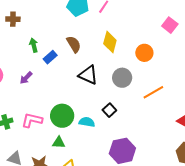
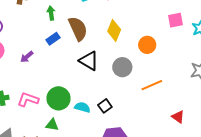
pink square: (170, 25) -> (176, 20), turned 35
brown semicircle: (74, 44) -> (78, 29), size x1.4
green arrow: (34, 45) -> (51, 13), moved
black square: (109, 110) -> (105, 106), moved

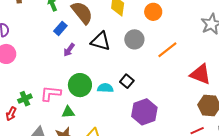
purple arrow: (27, 57) -> (69, 50), moved
red triangle: (178, 117) -> (200, 74), size x1.6
green triangle: (52, 125) -> (68, 112), moved

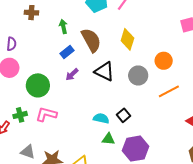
orange circle: (153, 12) -> (164, 61), moved
green circle: (80, 85) -> (38, 85), moved
green triangle: (68, 112) -> (108, 139), moved

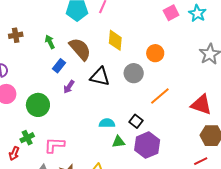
orange line: (169, 91) -> (160, 96), moved
pink L-shape: (46, 114) -> (54, 145), moved
black square: (123, 115) -> (136, 121), moved

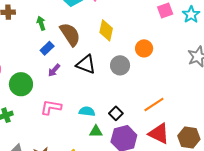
orange line: (160, 96) -> (154, 104), moved
red triangle: (201, 105) -> (159, 133), moved
pink L-shape: (54, 145) -> (51, 107), moved

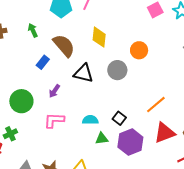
green arrow: (41, 23) -> (33, 30), moved
purple arrow: (54, 70) -> (54, 91), moved
red triangle: (159, 133) -> (164, 133), turned -40

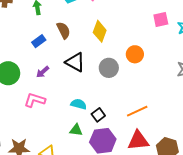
brown semicircle: (64, 46) -> (63, 30), size x0.7
cyan semicircle: (90, 120) -> (79, 104), moved

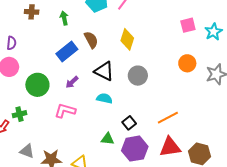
blue rectangle: (39, 41) -> (67, 51), size x1.5
orange circle: (135, 54) -> (187, 63), moved
cyan semicircle: (79, 104) -> (104, 98), moved

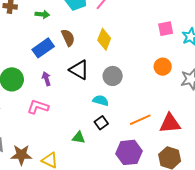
green arrow: (64, 18) -> (42, 14), turned 104
purple arrow: (72, 82) -> (46, 79), turned 112
cyan semicircle: (104, 98) -> (101, 100), moved
red triangle: (170, 147) -> (170, 123), moved
purple hexagon: (135, 149) -> (129, 152), moved

